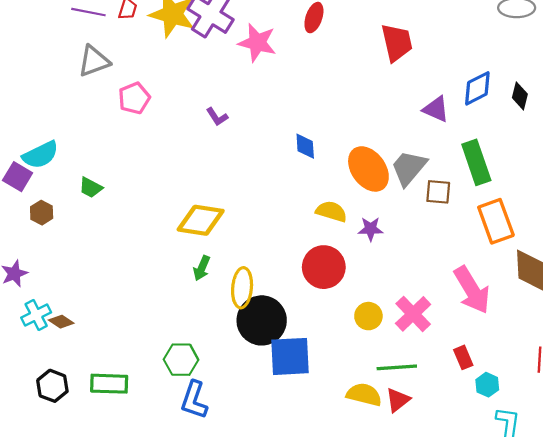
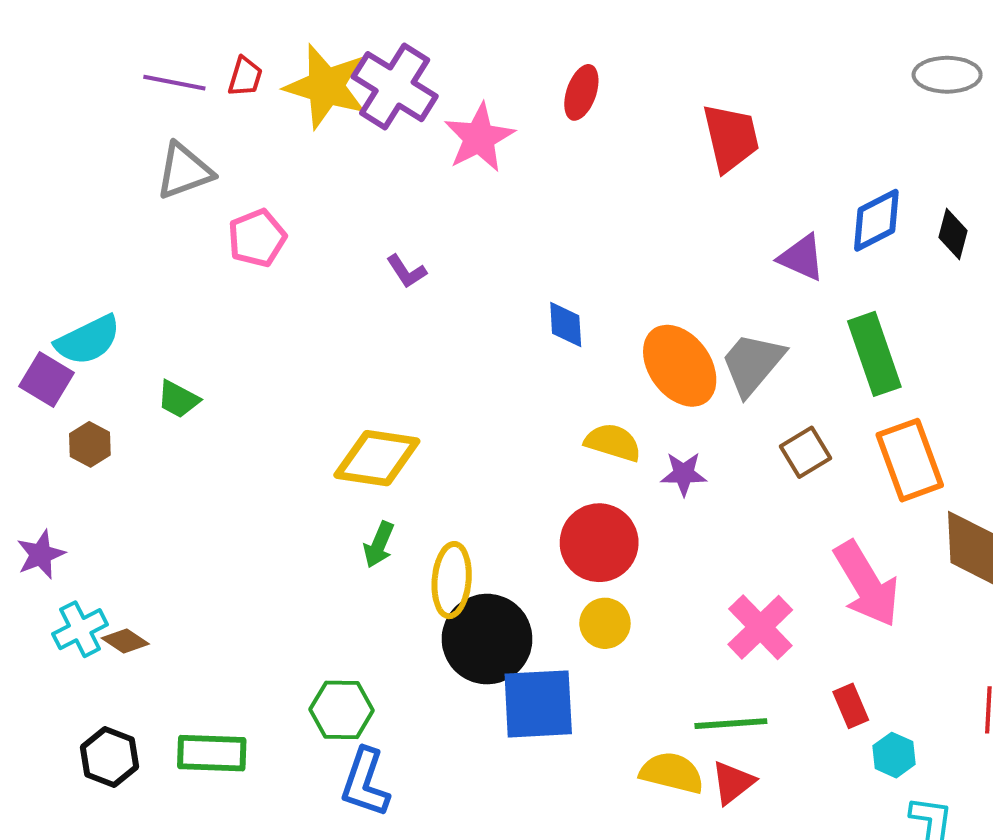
pink star: (257, 43) -> (479, 138), turned 30
brown square: (438, 192) -> (806, 452), moved, turned -36
yellow circle: (368, 316) -> (605, 623), moved

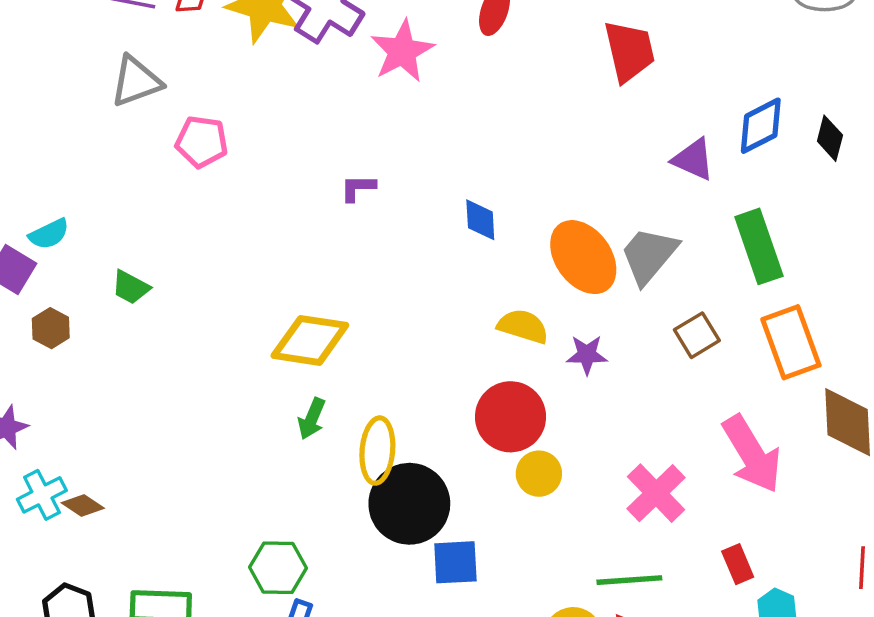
pink pentagon: (257, 238) -> (202, 142), turned 30
purple L-shape: (406, 271) -> (358, 188), moved, turned 123
cyan semicircle: (88, 340) -> (49, 234), size x0.7
yellow circle: (605, 623) -> (539, 474), moved
blue square: (538, 704) -> (455, 562), size x0.7

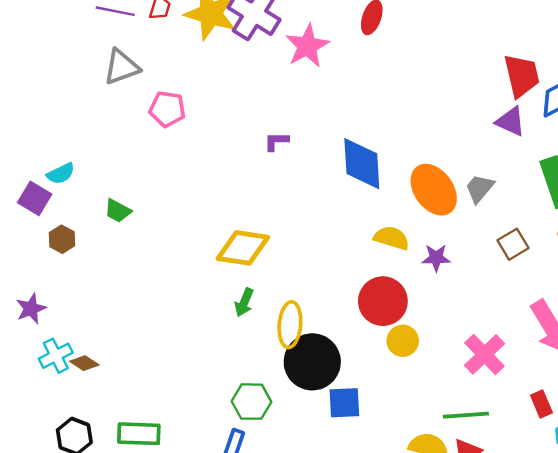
red trapezoid: (629, 51) -> (522, 76), moved
blue diamond: (480, 220) -> (362, 164), size x1.8
gray trapezoid: (649, 255) -> (480, 188), size x0.7
green hexagon: (278, 568) -> (252, 402), moved

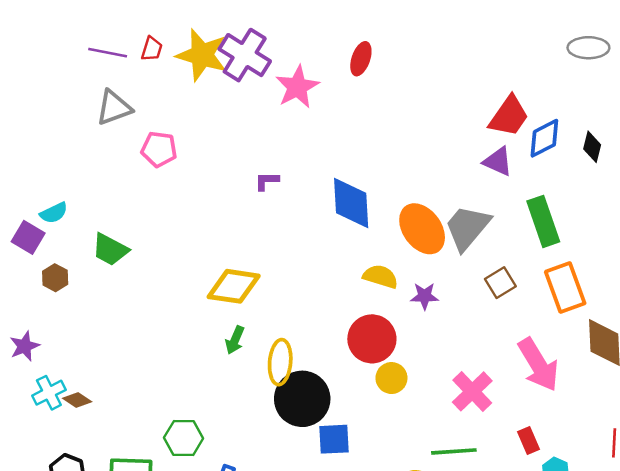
red trapezoid: (522, 76) -> (509, 116), turned 48
gray trapezoid: (480, 188) -> (467, 228), size x1.6
green trapezoid: (118, 211) -> (110, 250), size x1.4
green hexagon: (252, 402) -> (184, 438), moved

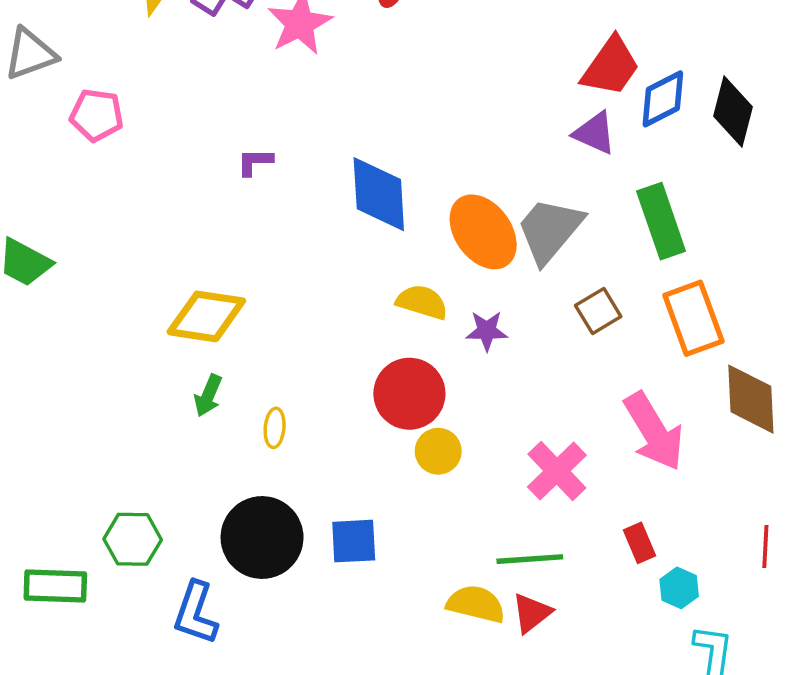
black diamond: (592, 147) -> (733, 111), size x1.5
yellow ellipse: (280, 362) -> (275, 428), size x0.6
black circle: (302, 399) -> (262, 538), moved

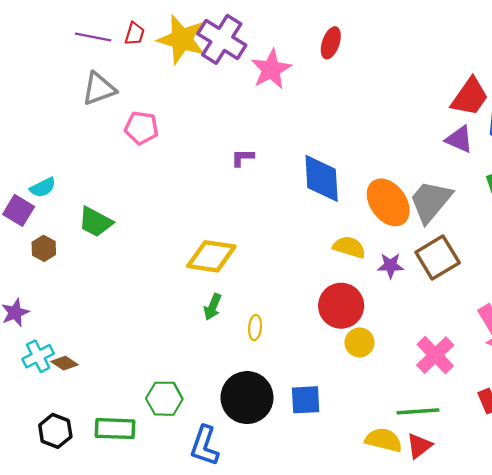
brown square: (598, 311) -> (438, 257), moved, size x1.5

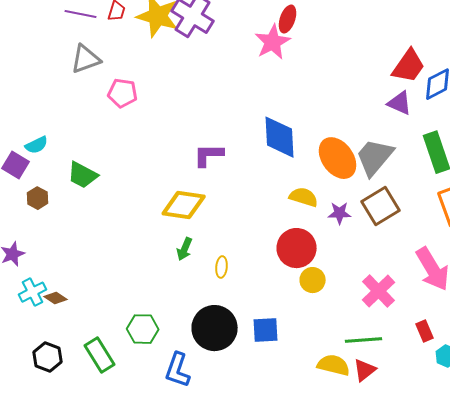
pink star: (271, 69) -> (273, 42), moved
purple L-shape: (242, 158) -> (209, 155), moved, size x1.5
green rectangle: (115, 429) -> (100, 355), turned 56

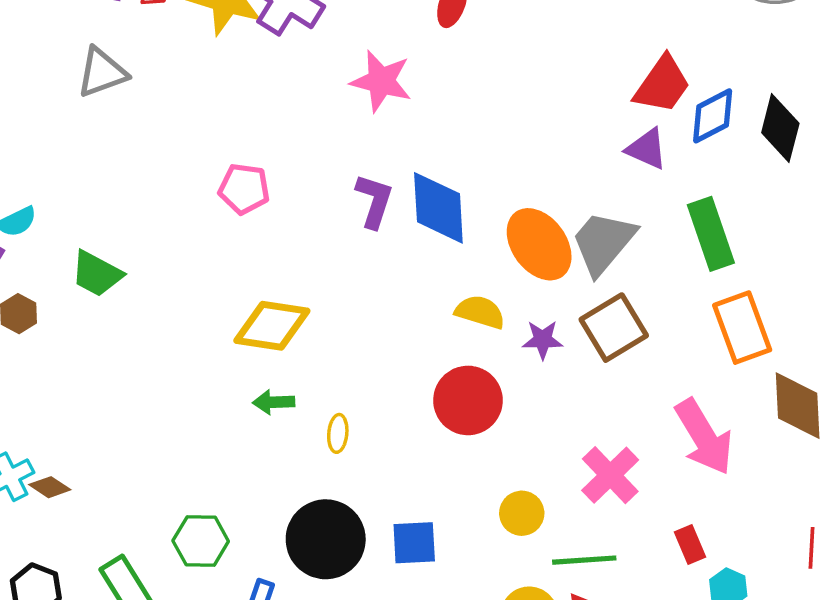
pink star: (273, 42) -> (381, 81), moved, turned -30
pink pentagon: (123, 93) -> (244, 189), moved
purple L-shape: (209, 155) -> (374, 201), moved, turned 108
green arrow: (185, 249) -> (274, 402), turned 65
yellow circle: (313, 280) -> (522, 513), moved

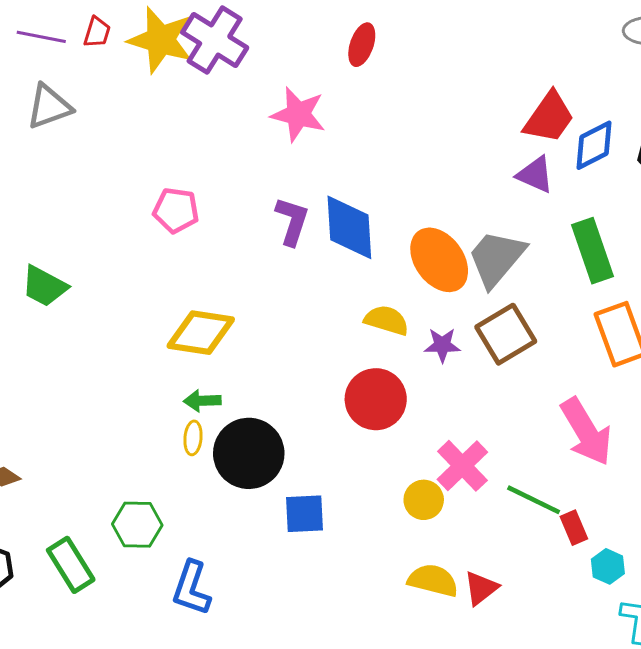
yellow ellipse: (338, 433) -> (193, 438), moved
pink cross: (610, 475) -> (462, 466), moved
black circle: (326, 539) -> (249, 453), moved
blue square: (414, 543) -> (304, 514), moved
green line: (584, 560) -> (534, 500), moved, turned 30

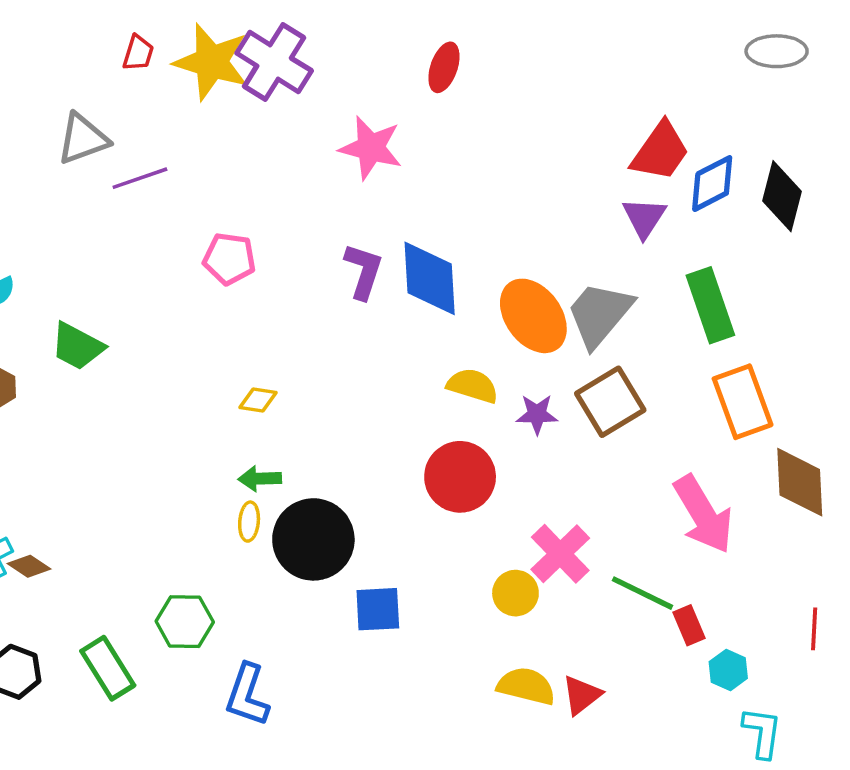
purple line: (41, 37) -> (140, 178), moved, turned -30
purple triangle: (535, 175) -> (644, 218), turned 39
yellow diamond: (201, 333) -> (258, 400), size x0.5

